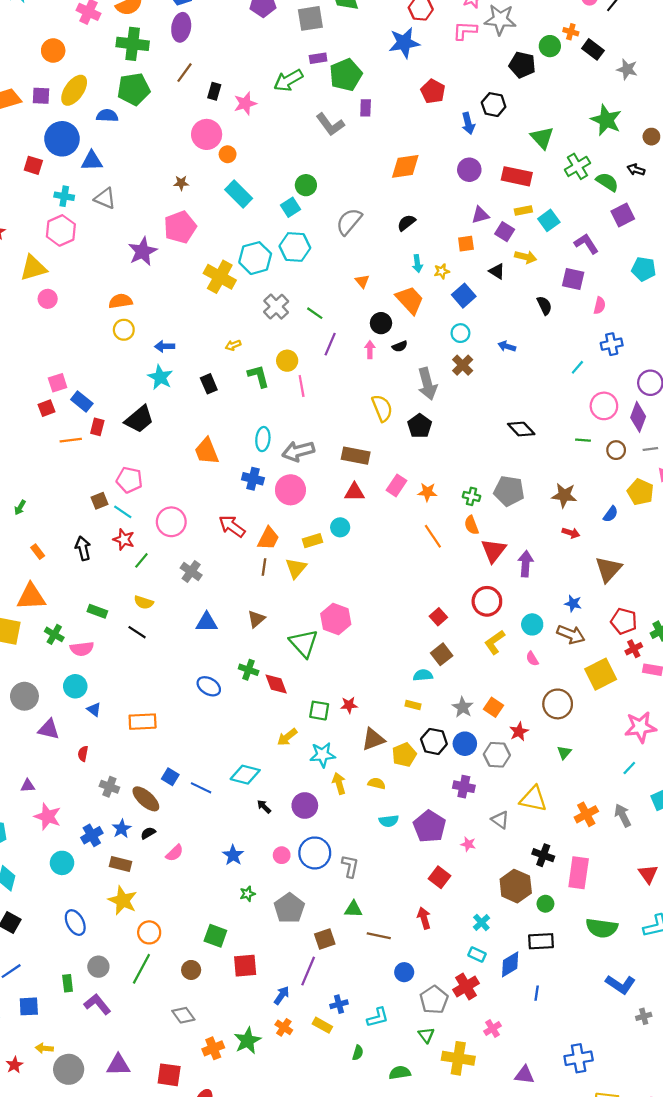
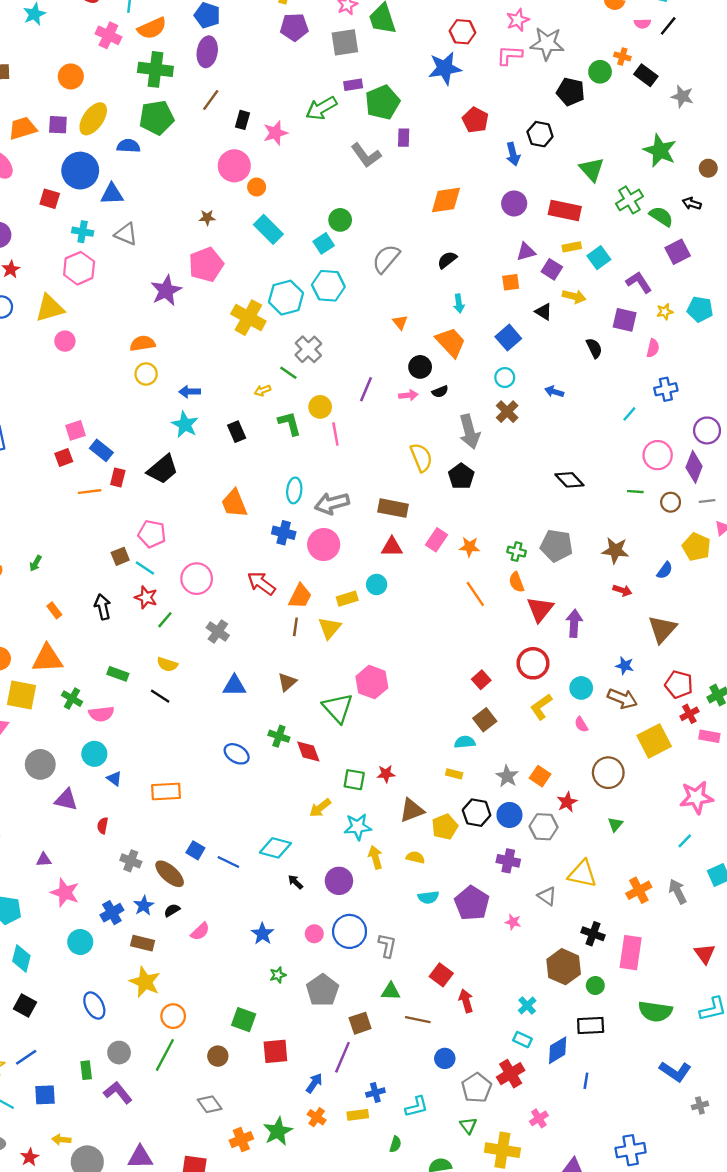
yellow star: (442, 271) -> (665, 312), moved
green line: (315, 313) -> (288, 373), moved
pink arrow: (370, 350) -> (408, 395), turned 84
red square: (439, 877) -> (441, 975), moved
yellow rectangle: (322, 1025) -> (358, 1115), turned -36

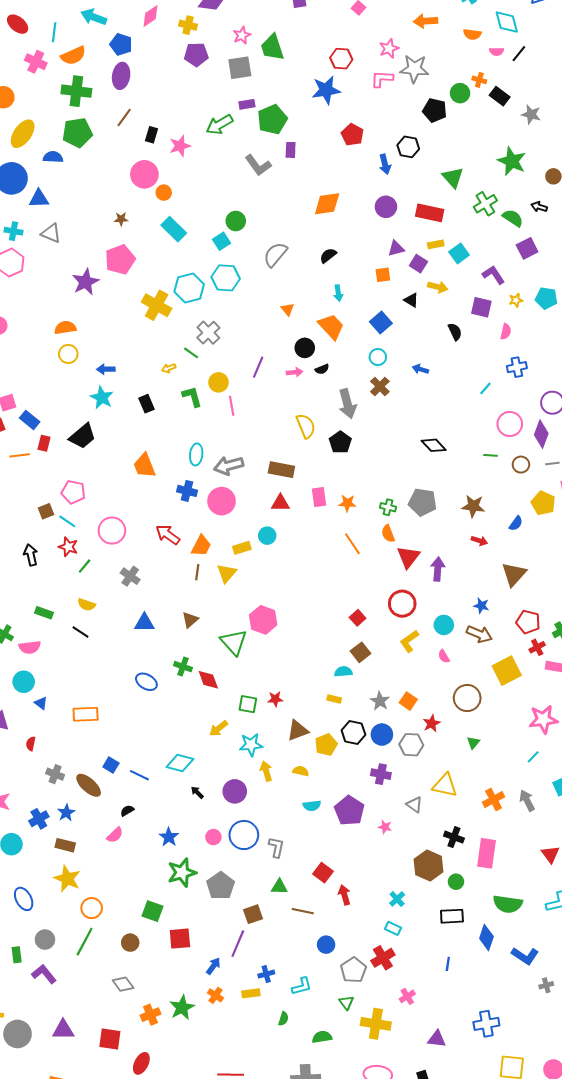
pink rectangle: (437, 540) -> (319, 497), turned -42
black semicircle: (172, 910) -> (127, 811), moved
green star: (278, 975) -> (182, 873), size x2.0
blue diamond: (558, 1050) -> (486, 938), moved, turned -40

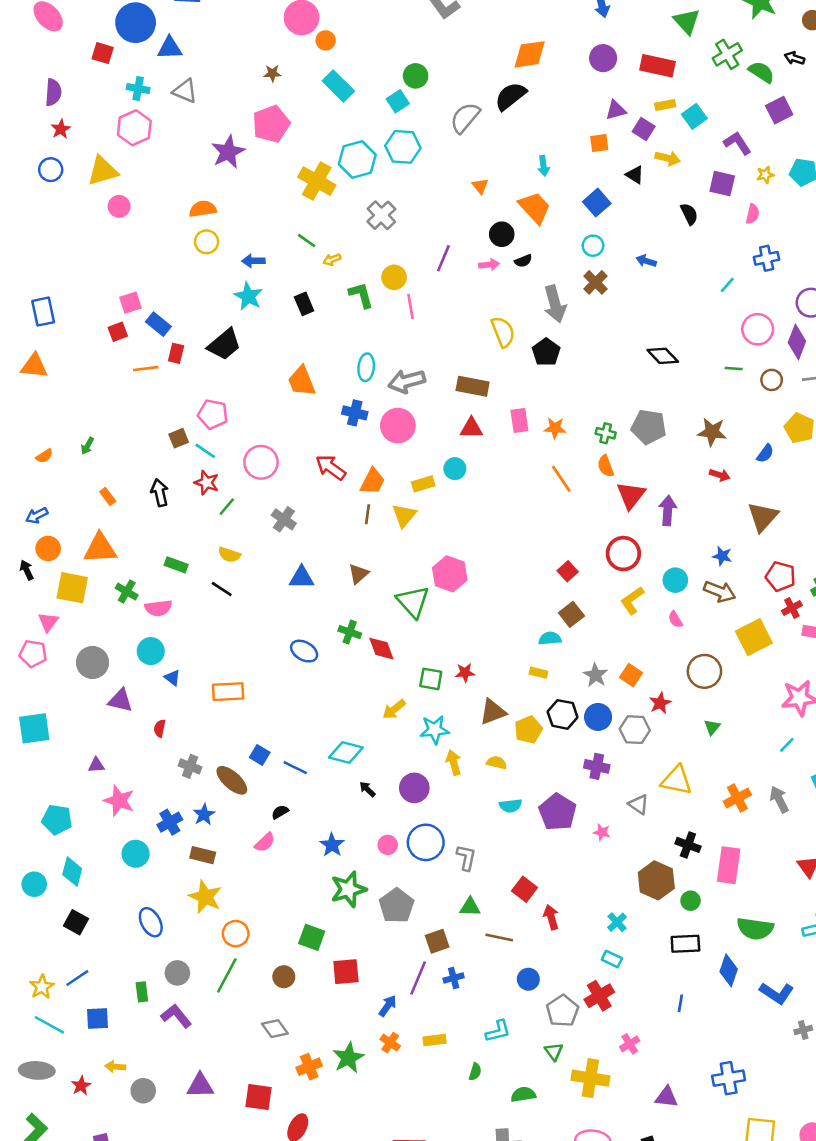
black semicircle: (328, 256) -> (511, 96), moved, size x1.5
green line: (191, 353) -> (307, 241), moved
blue cross: (266, 974) -> (454, 978), moved
gray circle: (18, 1034) -> (143, 1091), size x0.7

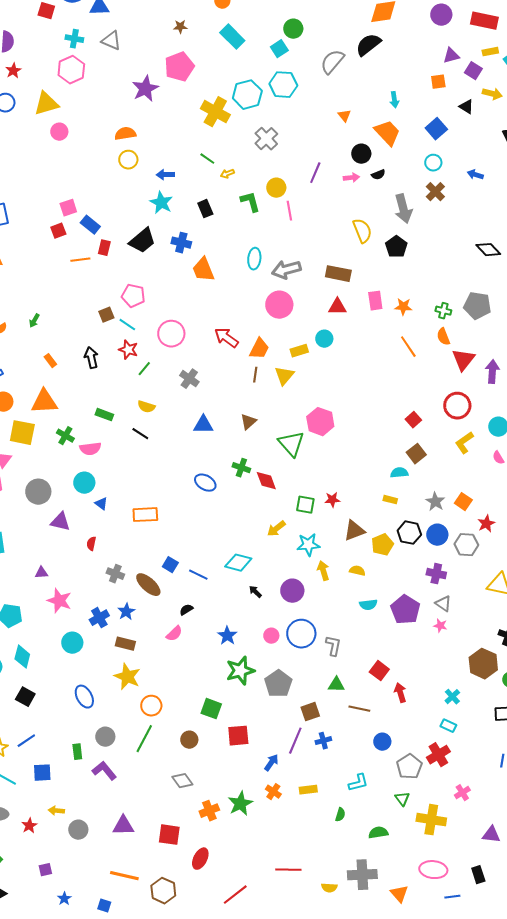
blue cross: (355, 413) -> (181, 243), moved
gray triangle: (639, 804) -> (443, 604), moved

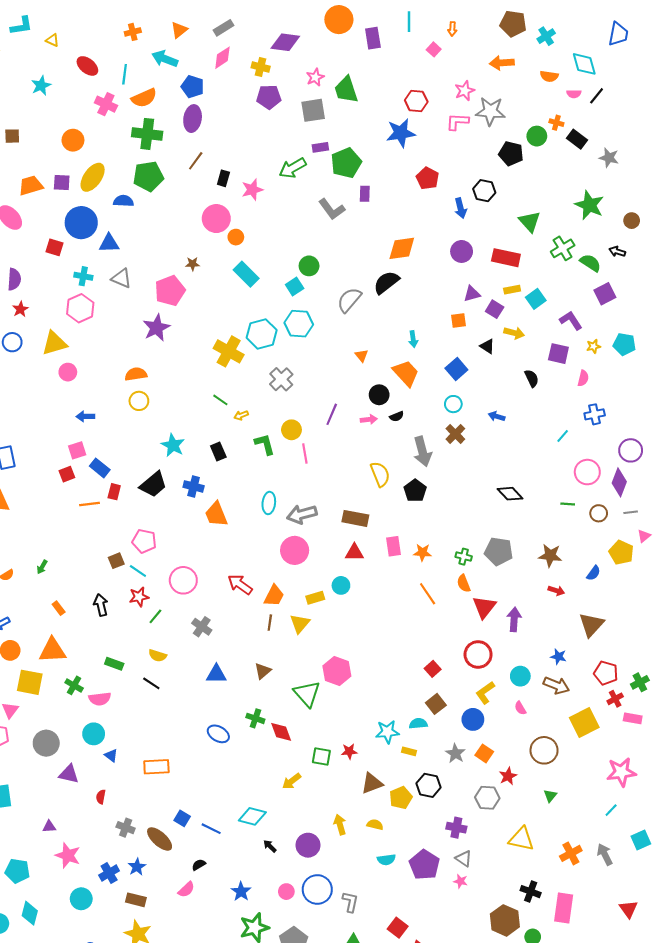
pink pentagon: (179, 67) -> (170, 291), moved
blue arrow: (165, 175) -> (85, 416), moved
red star: (128, 350) -> (139, 597), turned -30
blue circle: (437, 535) -> (473, 719), moved
cyan star: (308, 545) -> (387, 732), moved

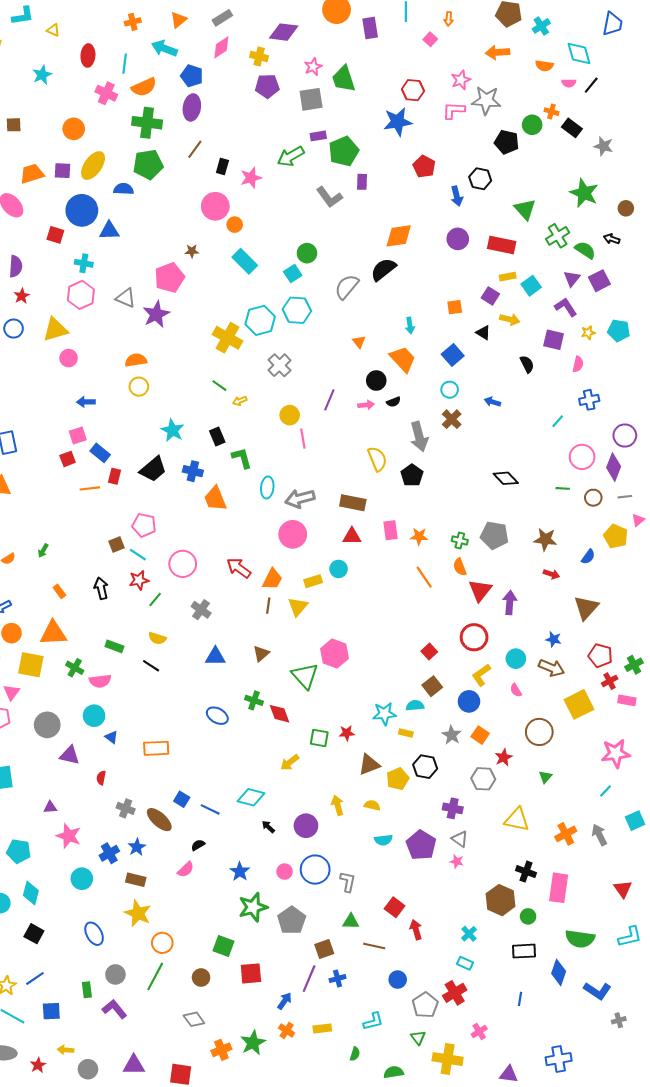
red ellipse: (87, 66) -> (88, 55), turned 55
gray triangle: (121, 278) -> (126, 298), moved
purple triangle: (472, 294) -> (572, 279), moved, turned -36
green L-shape: (265, 444) -> (242, 458), moved

